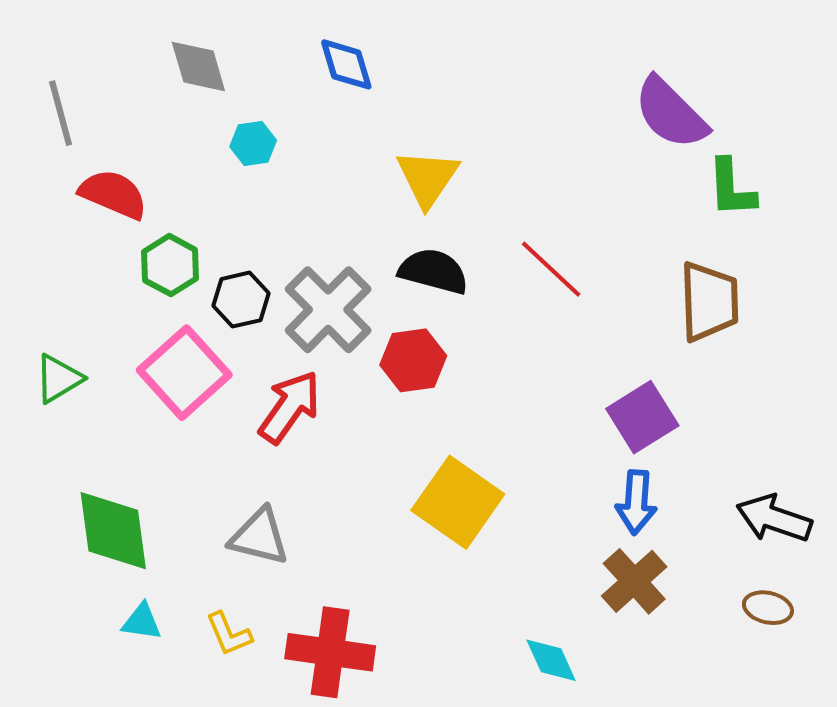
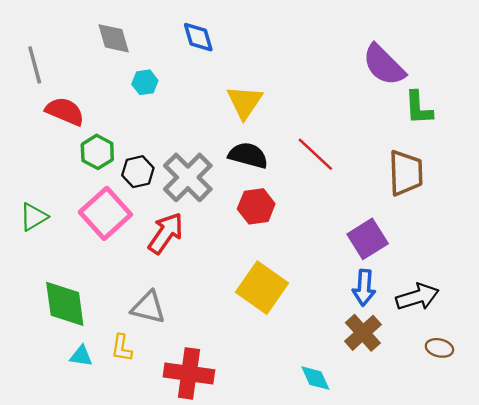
red hexagon: (413, 360) -> (256, 206), moved
black arrow: (774, 518) -> (417, 297), moved, turned 144
yellow L-shape: (229, 634) -> (122, 348), moved, turned 32

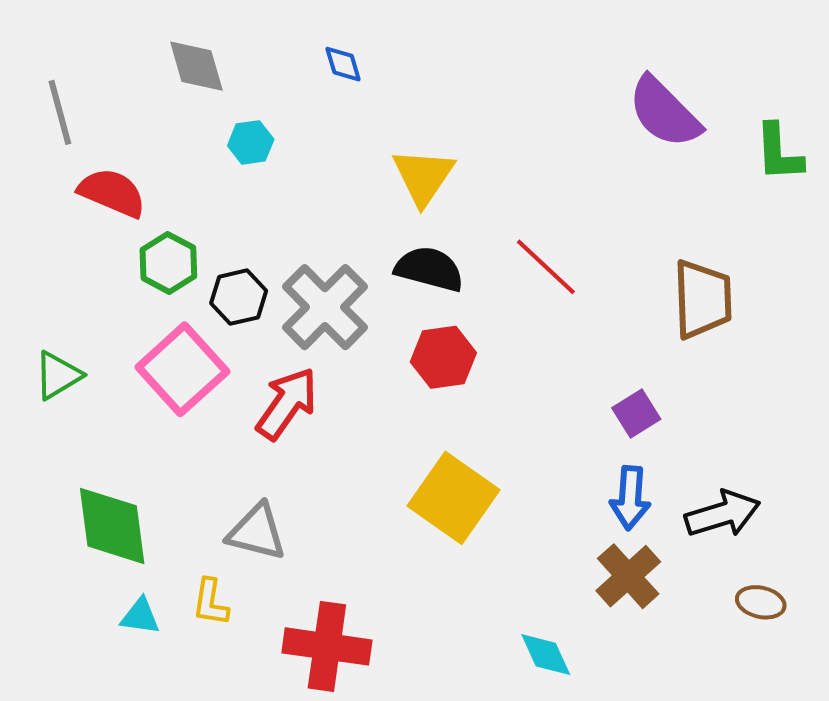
blue diamond: (198, 37) -> (343, 64), size x0.7
green L-shape: (419, 108) -> (779, 152), moved
purple square: (368, 239) -> (636, 414), size x0.7

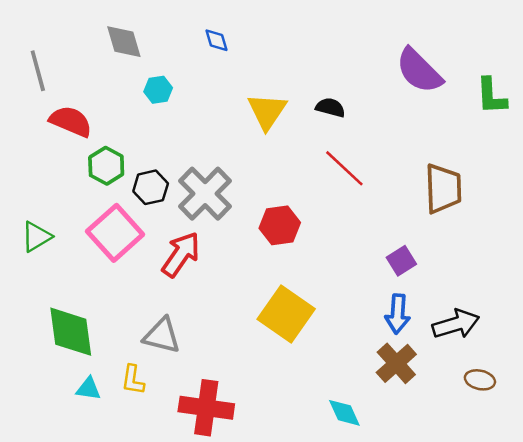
black semicircle: (429, 269) -> (330, 107), moved, size x0.7

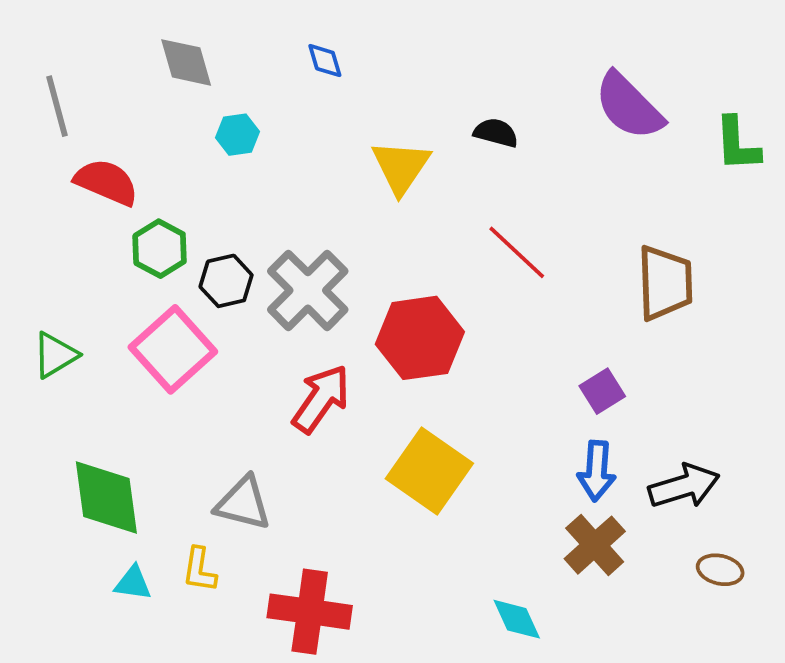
black semicircle: (330, 107) -> (496, 133), moved
red hexagon: (280, 225) -> (420, 338), size x1.4
red arrow: (181, 254) -> (321, 399), moved

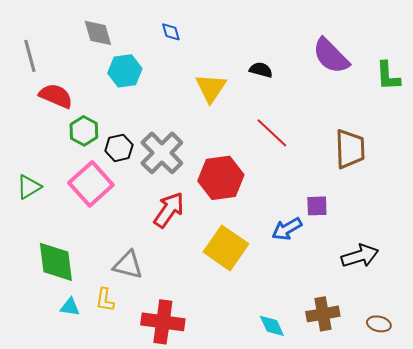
cyan hexagon: (237, 135) -> (125, 71), size x1.5
purple square: (602, 391) -> (317, 206), turned 30
blue arrow: (597, 471) -> (287, 229), moved, turned 56
brown cross: (595, 545) -> (323, 314), moved, turned 32
brown ellipse: (720, 570) -> (379, 324), moved

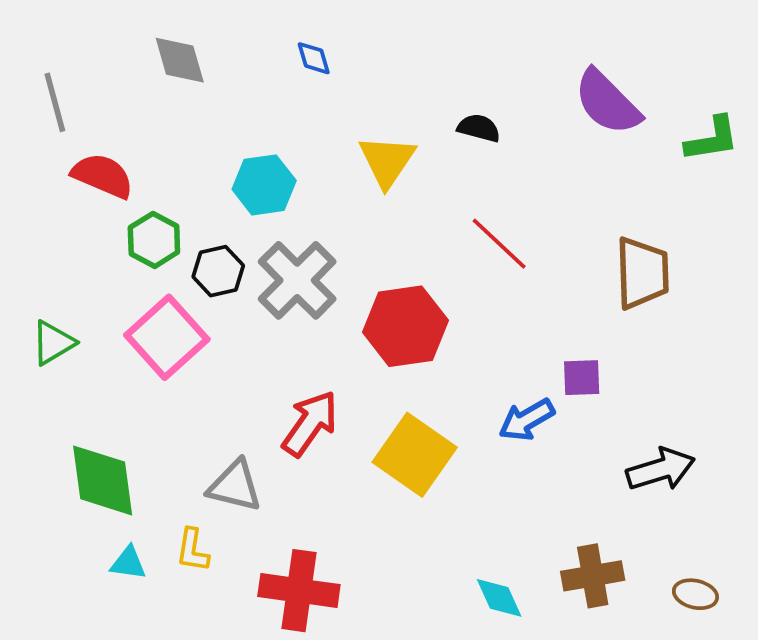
cyan hexagon: (125, 71) -> (264, 185), moved
green L-shape: (388, 76) -> (712, 139), turned -96
red arrow: (169, 210) -> (310, 424), moved

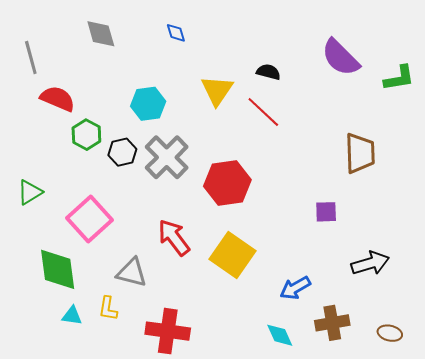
red line: (499, 244) -> (263, 112), moved
pink square: (167, 337) -> (89, 219), moved
blue arrow: (527, 420) -> (295, 288), moved
red arrow: (310, 424) -> (174, 238), turned -72

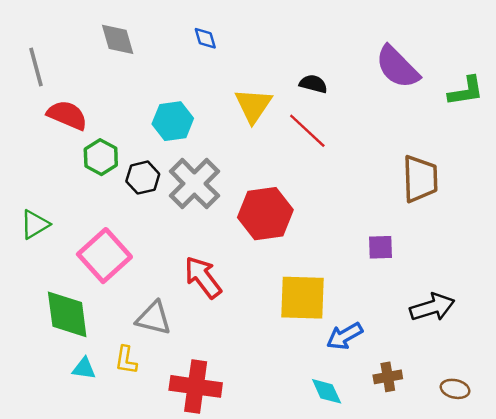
yellow square: (232, 255) -> (303, 298), moved, turned -33
brown cross: (332, 323) -> (388, 377), size x0.7

